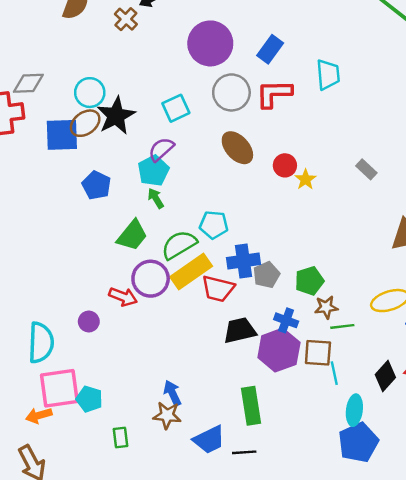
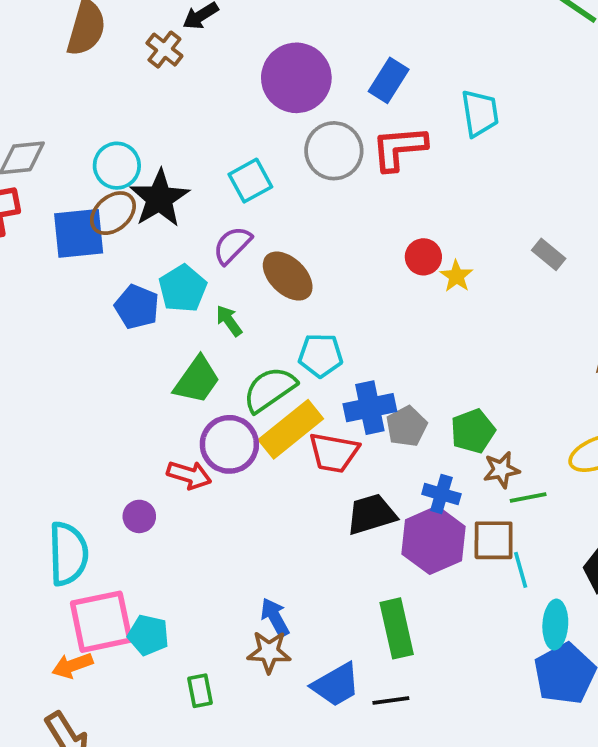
brown ellipse: (237, 148) -> (288, 276), moved
cyan pentagon: (153, 171) -> (183, 289), moved

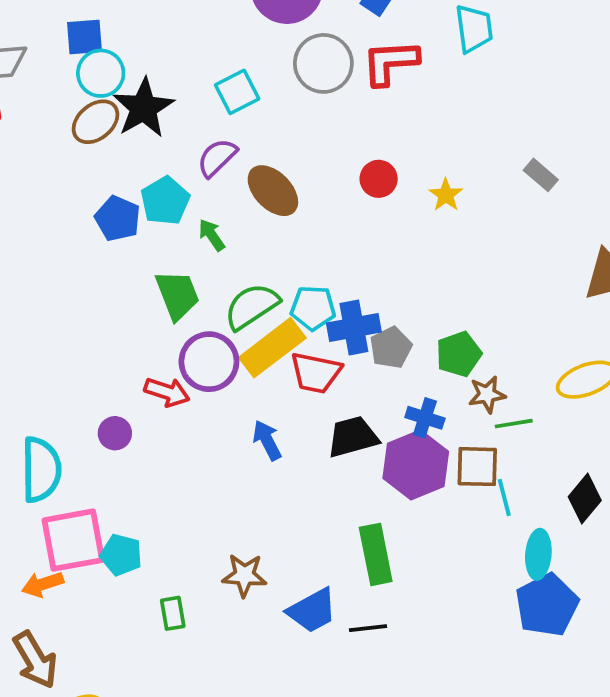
blue square: (79, 233) -> (84, 37), moved, size x0.7
red circle: (423, 257) -> (379, 179), moved
cyan pentagon: (321, 355) -> (313, 308), moved
green trapezoid: (197, 380) -> (177, 295), turned -58
blue arrow: (275, 617) -> (267, 440), moved

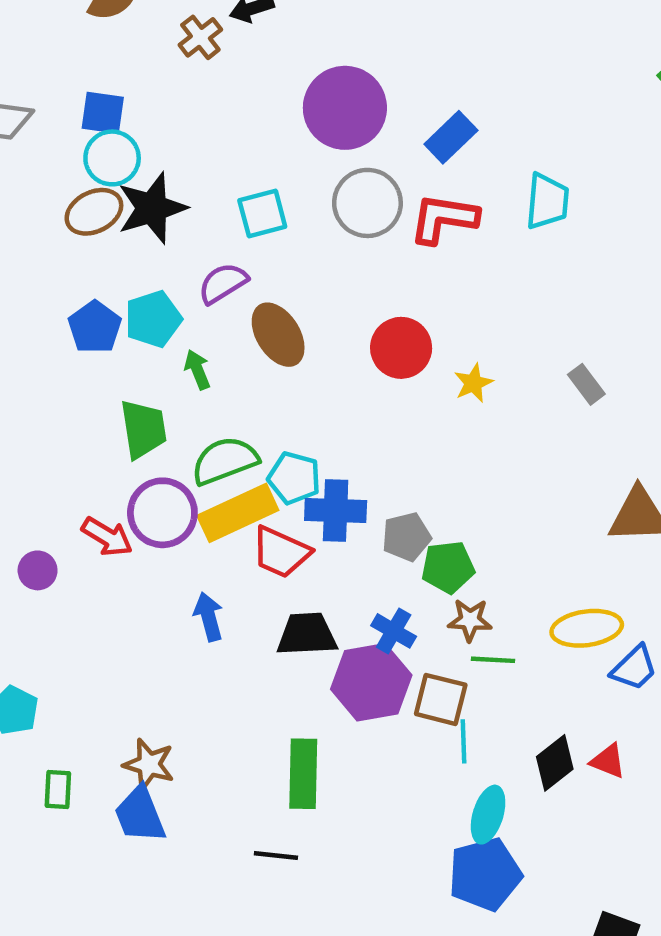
red circle: (379, 179) -> (401, 348), size x1.4
gray pentagon: (391, 348) -> (406, 537), moved
blue trapezoid: (312, 611) -> (140, 815), moved, turned 84

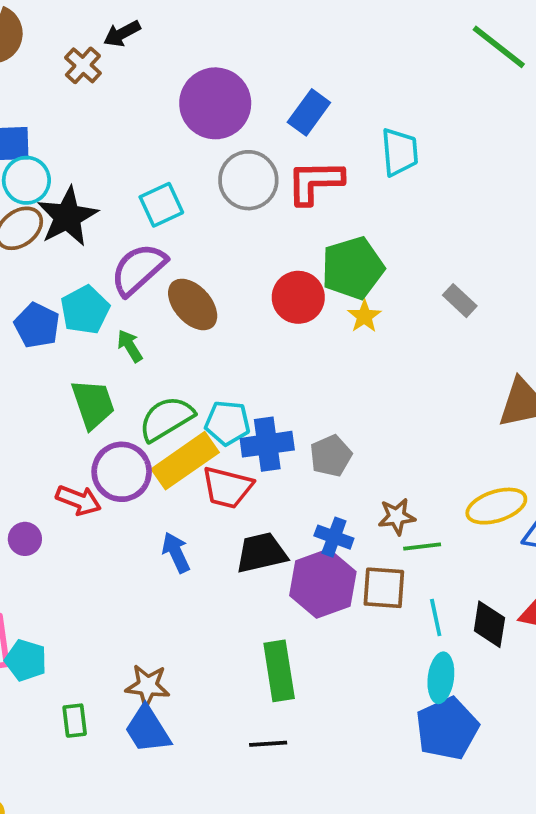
purple semicircle: (223, 283) -> (138, 269), size x1.4
green pentagon: (448, 567) -> (353, 268), moved, size x1.4
cyan line: (464, 741) -> (436, 618), moved
black diamond: (555, 763) -> (489, 624), turned -33

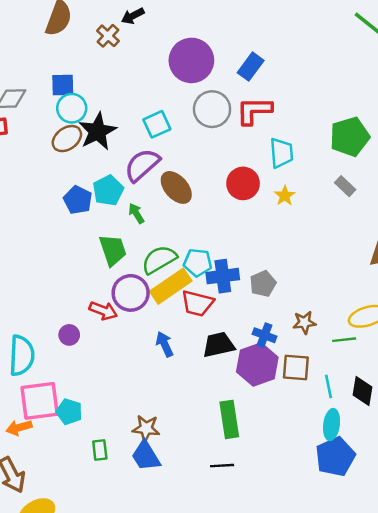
cyan trapezoid: (400, 152) -> (281, 153), moved
green pentagon: (353, 268) -> (350, 137), moved
green line: (422, 547) -> (344, 340), moved

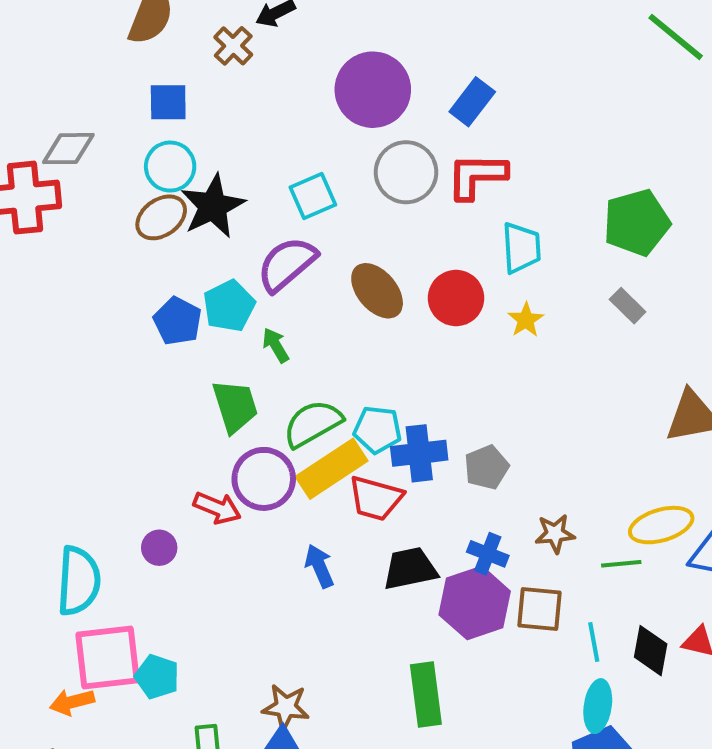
blue square: (63, 85) -> (168, 102), moved
brown ellipse: (176, 187) -> (377, 291), moved

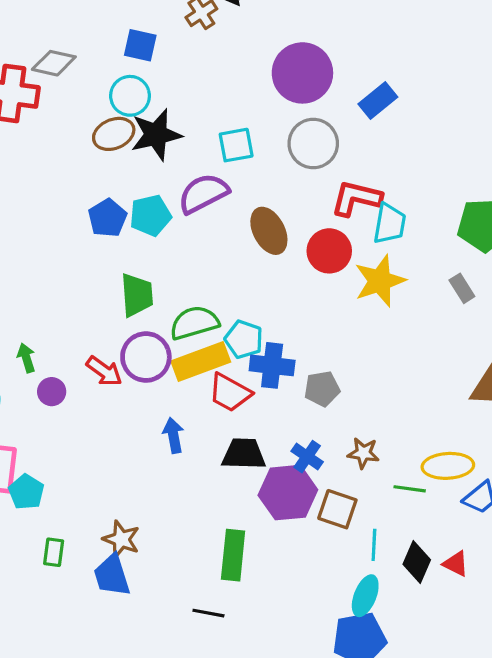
red L-shape: (477, 176) -> (356, 198), moved
yellow star: (526, 320) -> (380, 281), size x1.8
green arrow: (276, 345) -> (26, 358), moved

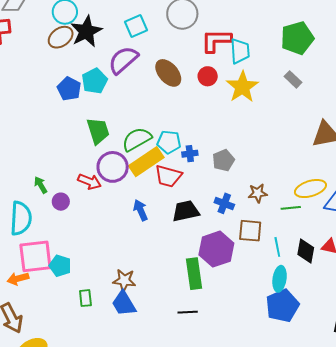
red circle: (329, 251) -> (208, 76), size x0.7
blue cross: (272, 365) -> (190, 154), size x0.6
purple hexagon: (288, 493) -> (216, 249), moved

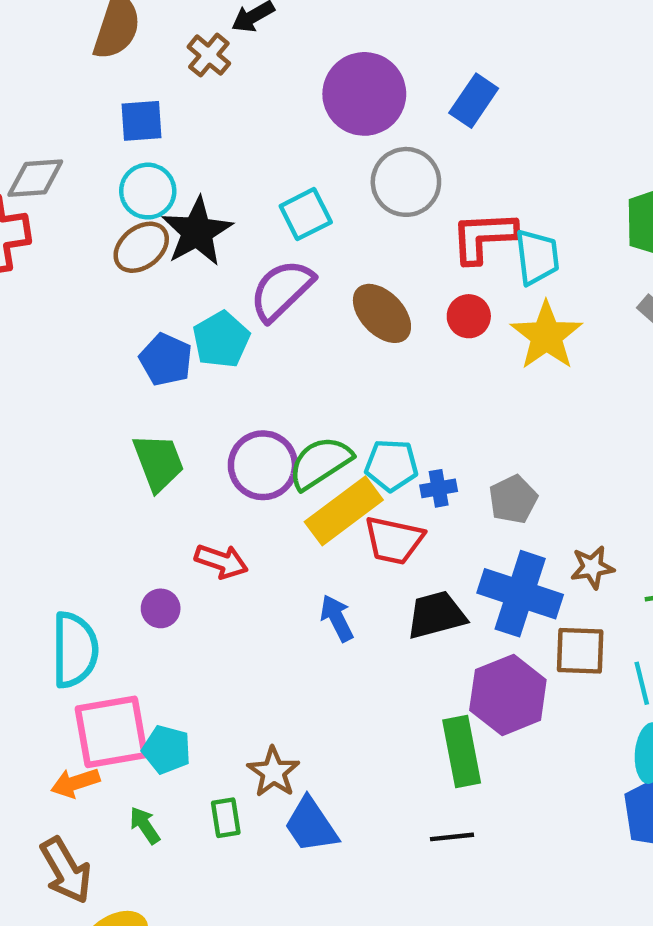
green trapezoid: (98, 131) -> (158, 462), moved
purple circle: (113, 167) -> (263, 465), moved
green arrow: (41, 185) -> (145, 825), moved
blue cross: (224, 203) -> (520, 594), size x1.8
brown star: (124, 280) -> (273, 772), moved, turned 30

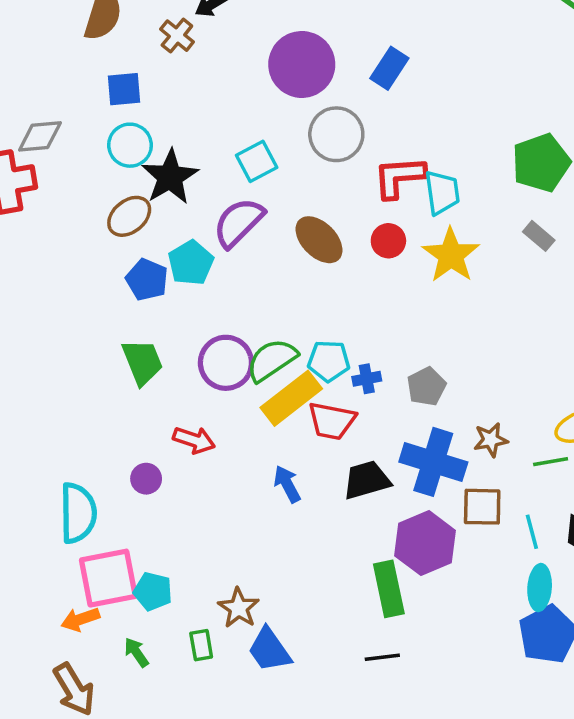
brown ellipse: (141, 247) -> (129, 216), moved

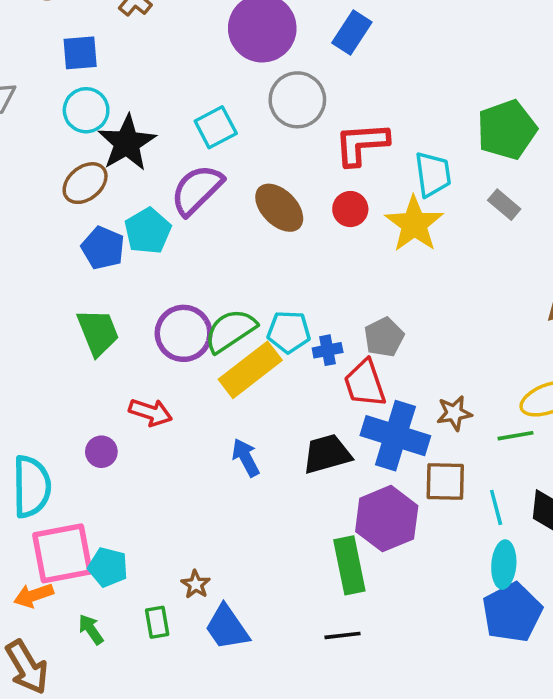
cyan trapezoid: (442, 192) -> (433, 174), moved
gray pentagon: (426, 386) -> (384, 337), moved
red trapezoid: (332, 421) -> (365, 383), moved, turned 60
brown star: (239, 608) -> (196, 584), size x0.7

